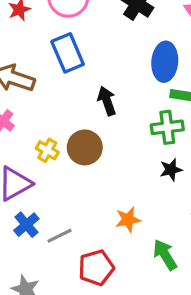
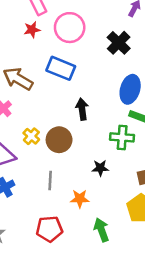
blue rectangle: (68, 53) -> (61, 68), turned -56
black star: (171, 170) -> (100, 168), moved
gray line: (60, 236) -> (50, 181), moved, turned -72

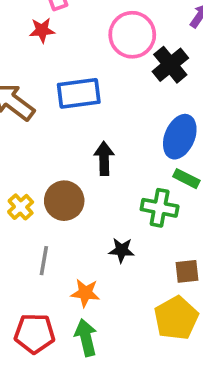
pink circle: (70, 28) -> (132, 35), moved
blue rectangle: (61, 68) -> (79, 93), turned -36
yellow cross: (31, 136) -> (21, 207), moved
green arrow: (101, 230) -> (86, 338), moved

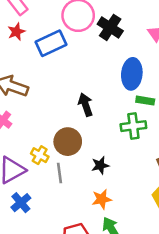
blue rectangle: (79, 93) -> (51, 43), moved
black star: (122, 250) -> (100, 165), moved
gray line: (44, 261) -> (60, 173), moved

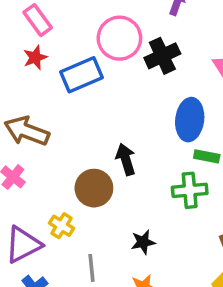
black cross: (110, 27) -> (162, 56), turned 30
brown circle: (68, 142) -> (94, 188), moved
gray line: (60, 173) -> (91, 268), moved

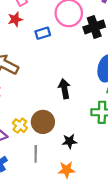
blue rectangle: (82, 75) -> (43, 33), size x0.6
brown circle: (94, 188) -> (43, 122), moved

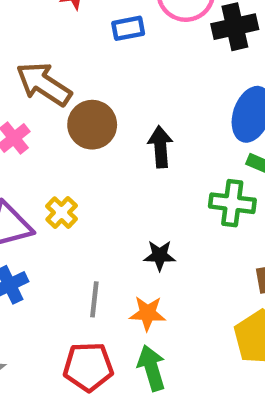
brown circle: (43, 122) -> (92, 125), moved
gray line: (36, 154) -> (94, 299), moved

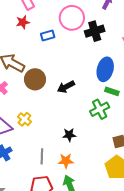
black arrow: (160, 147) -> (66, 87), turned -108
green cross: (232, 203) -> (100, 109), turned -30

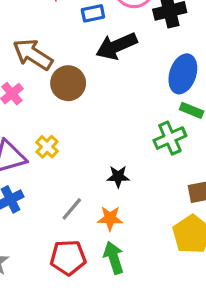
black arrow: (66, 87) -> (117, 46), moved, size x1.4
gray line: (42, 156) -> (72, 209), turned 35

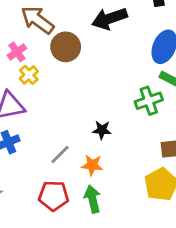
yellow cross: (47, 147) -> (29, 75), moved

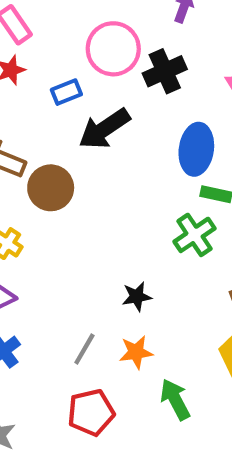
green arrow: (93, 199) -> (175, 399), moved

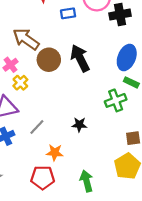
black arrow: (104, 129) -> (80, 58), moved, turned 84
gray line: (84, 349) -> (37, 127), moved
orange star: (136, 352) -> (55, 152), moved

